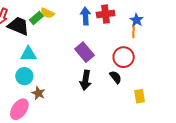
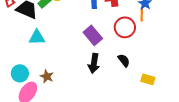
red circle: (124, 57) -> (125, 27), moved
cyan circle: (24, 76) -> (20, 73), moved
yellow rectangle: (140, 96) -> (148, 79), turned -64

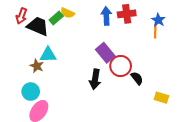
red circle: (125, 27) -> (121, 66), moved
black arrow: (94, 63) -> (95, 79), moved
brown star: (47, 76) -> (37, 66), moved

